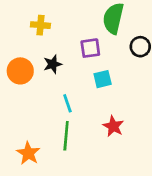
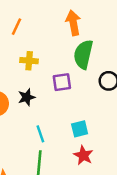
yellow cross: (40, 25) -> (29, 61), moved
cyan square: (103, 79) -> (80, 129), moved

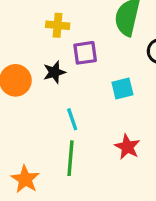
purple square: (62, 82) -> (85, 53), moved
cyan square: (80, 129) -> (122, 88), moved

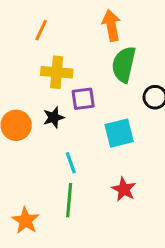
yellow cross: (58, 25) -> (57, 72), size x1.4
cyan square: (122, 88) -> (119, 133), size x1.4

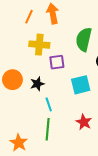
orange arrow: (111, 25) -> (53, 14), moved
black star: (54, 117) -> (37, 84), moved

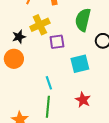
yellow cross: (39, 45) -> (40, 25), turned -30
black star: (37, 84) -> (19, 37), moved

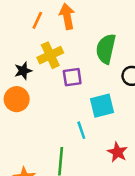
cyan line: (49, 83) -> (81, 130), moved
red star: (83, 100) -> (117, 152), moved

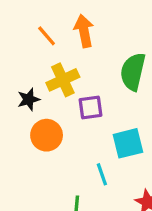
orange line: (37, 20) -> (47, 36), turned -66
orange circle: (17, 99) -> (47, 135), moved

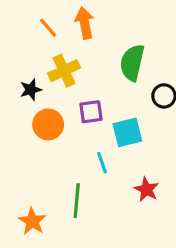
purple square: (90, 108) -> (91, 112), moved

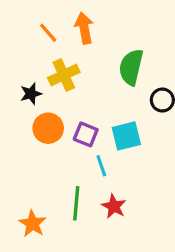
purple square: (91, 112) -> (86, 134), moved, turned 30
red star: (146, 190) -> (114, 206), moved

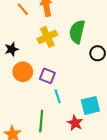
yellow cross: (64, 75) -> (47, 37), moved
cyan square: (126, 136) -> (90, 106), moved
red star: (114, 206) -> (75, 123), moved

